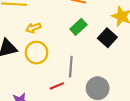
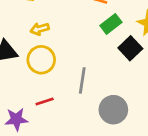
green rectangle: (78, 27) -> (111, 24), moved
red line: (57, 86) -> (45, 101), moved

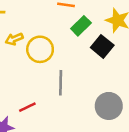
yellow circle: (41, 60) -> (40, 49), moved
gray circle: (113, 110) -> (109, 106), moved

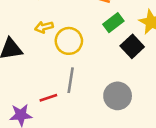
gray line: (61, 83) -> (71, 80), moved
gray circle: (109, 106) -> (118, 96), moved

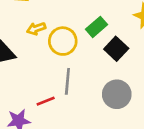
green rectangle: (113, 23) -> (97, 27), moved
black square: (132, 46) -> (116, 49), moved

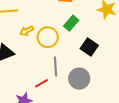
black square: (116, 49) -> (89, 47), moved
gray circle: (117, 94) -> (79, 79), moved

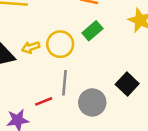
yellow arrow: (27, 31) -> (31, 47), moved
black square: (89, 47) -> (127, 84), moved

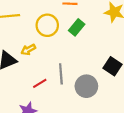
yellow circle: (60, 44) -> (47, 25), moved
red line: (44, 101) -> (40, 83), moved

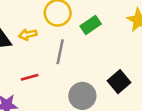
gray line: (61, 74) -> (60, 52), moved

